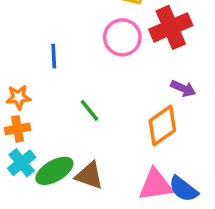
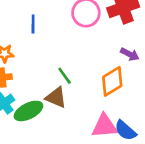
green line: (90, 110) -> (65, 76), moved
brown triangle: (89, 176) -> (56, 97), moved

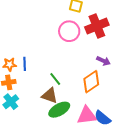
blue line: (33, 24) -> (25, 64), moved
green ellipse: (28, 111) -> (59, 110), moved

